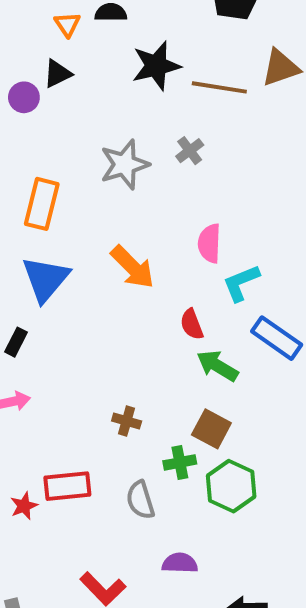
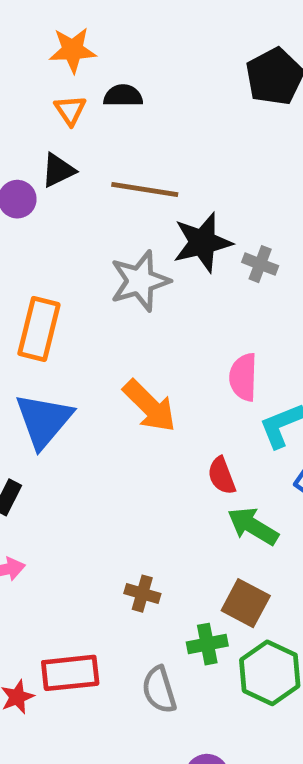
black star: (156, 66) -> (202, 242), moved
brown line: (219, 87) -> (145, 190), moved
gray cross: (190, 151) -> (260, 264), moved, turned -32

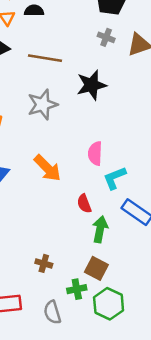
black star: (202, 242) -> (91, 85), moved
gray cross: (260, 264) -> (106, 37), moved
green arrow: (253, 526) -> (100, 229), turned 70

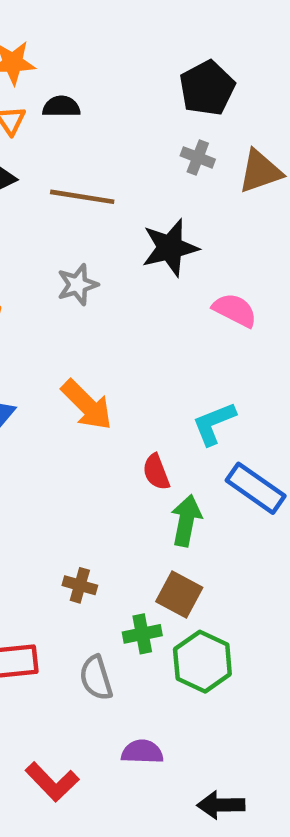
gray star: (43, 105) -> (78, 285), size x0.7
pink semicircle: (95, 153) -> (235, 310), moved, turned 115

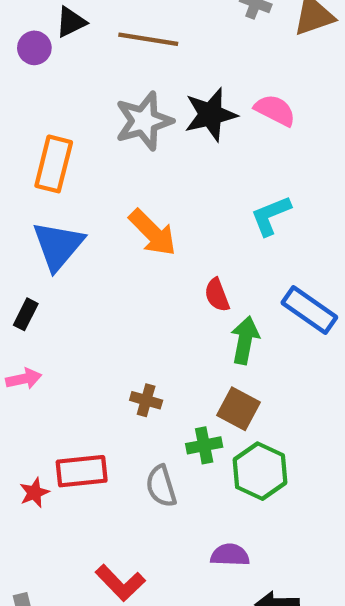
black star: (170, 248) -> (211, 114), moved
gray star: (78, 285) -> (144, 121), size x1.5
pink semicircle: (235, 310) -> (275, 110), moved
cyan L-shape: (214, 423) -> (271, 215), moved
purple semicircle: (142, 752) -> (230, 555), moved

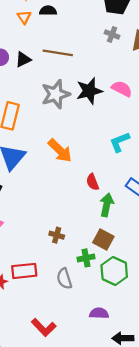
black triangle: (71, 22) -> (23, 59), moved

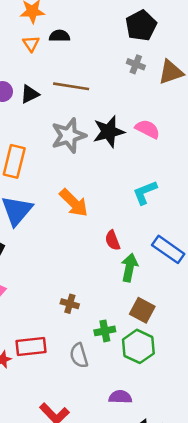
brown square: (103, 240) -> (142, 310), moved

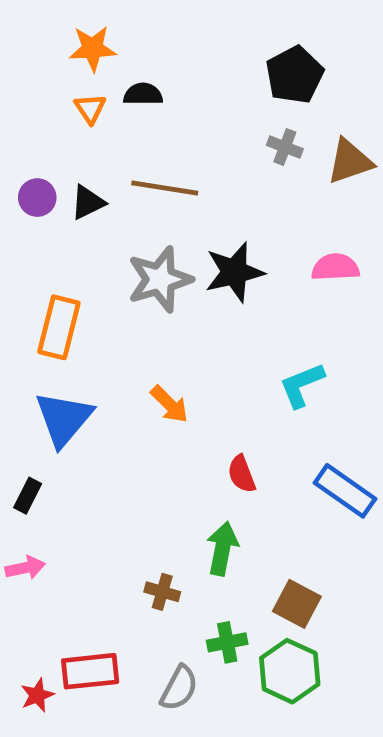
pink semicircle: (148, 129) -> (335, 267), moved, turned -30
orange arrow: (74, 203) -> (169, 404), size x0.7
green arrow: (129, 268) -> (222, 549), moved
gray semicircle: (79, 356) -> (179, 688), turned -135

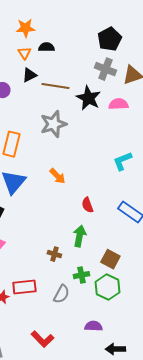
gray cross: (285, 147) -> (105, 69), size x1.5
black triangle: (88, 202) -> (29, 75), moved
pink semicircle: (335, 267) -> (118, 104), moved
black star: (234, 272) -> (88, 98), moved, turned -30
cyan L-shape: (302, 385) -> (122, 161), moved

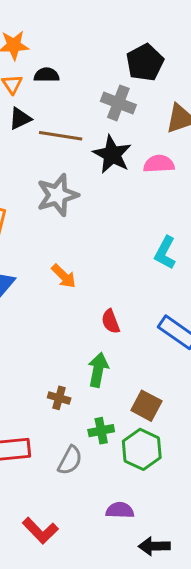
gray cross: (105, 69) -> (118, 103), moved
cyan L-shape: (122, 161) -> (165, 253), turned -40

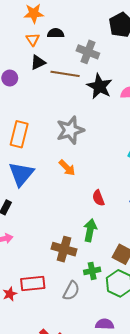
gray cross: (118, 103) -> (88, 52), moved
gray star: (57, 195) -> (70, 130), moved
brown cross: (59, 398) -> (64, 249), size x1.6

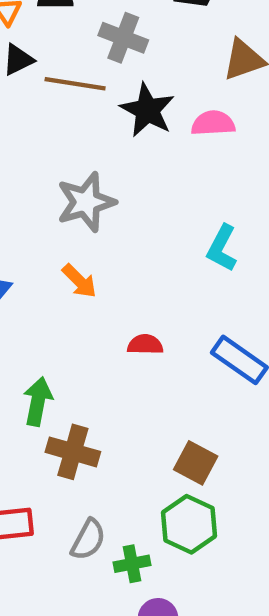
red semicircle: (98, 198) -> (145, 345), turned 112
green arrow: (90, 230) -> (38, 402), moved
green cross: (92, 271) -> (132, 564), moved

